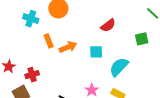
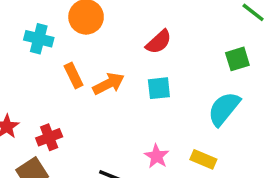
red semicircle: (108, 25) -> (159, 42), moved
cyan semicircle: (119, 67) -> (224, 109), moved

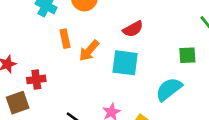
orange arrow: (108, 84) -> (89, 51), turned 145
cyan square: (159, 88) -> (125, 63), size x1.5

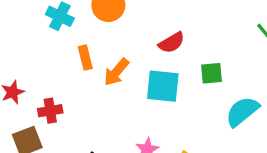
green square: (187, 55) -> (211, 73), moved
cyan semicircle: (169, 89) -> (242, 111), moved

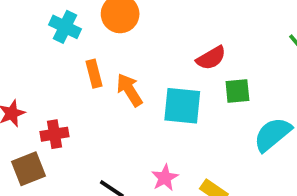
red semicircle: (172, 43) -> (211, 58), moved
orange arrow: (116, 72) -> (129, 90), turned 108

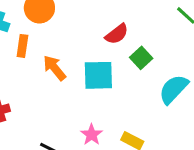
orange rectangle: (94, 74) -> (22, 46), moved, turned 30
green square: (237, 91) -> (141, 58), turned -30

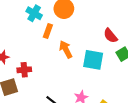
red semicircle: (117, 34) -> (110, 36), turned 77

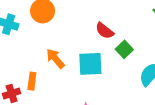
orange rectangle: (48, 31) -> (32, 81), moved

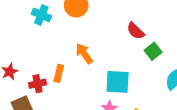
cyan square: (90, 64) -> (118, 82), moved

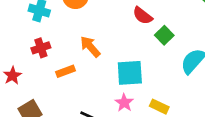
orange rectangle: (59, 73) -> (66, 71), turned 63
red cross: (37, 84) -> (41, 48), moved

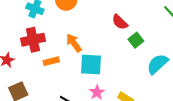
red cross: (41, 48) -> (33, 40), size x1.5
cyan square: (130, 73) -> (91, 64), moved

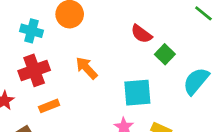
orange rectangle: (51, 61) -> (49, 106), moved
cyan square: (91, 64) -> (137, 93), moved

